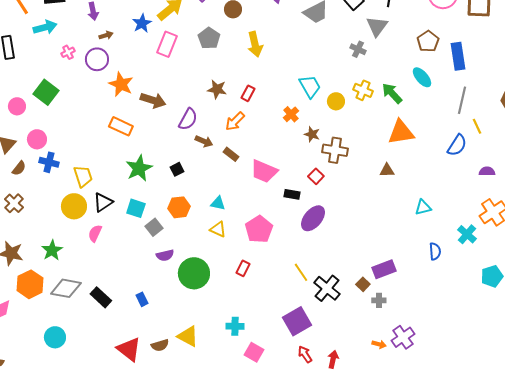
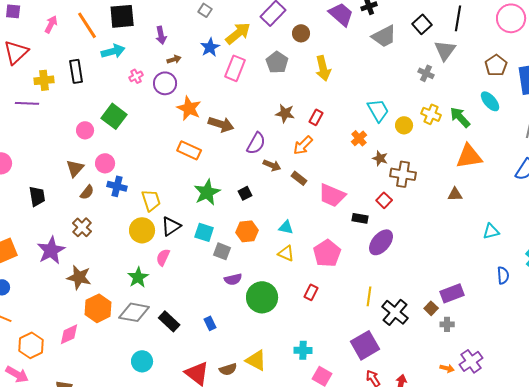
gray square: (154, 227) -> (222, 251), turned -30
green star: (52, 250) -> (138, 277), moved
yellow line: (301, 272) -> (369, 296), turned 42
cyan circle: (55, 337) -> (142, 361), moved

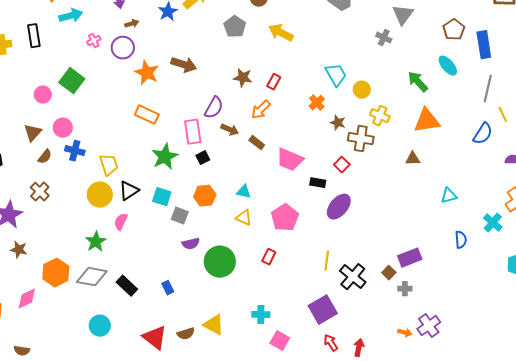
pink rectangle: (235, 68) -> (193, 132), moved, turned -30
yellow arrow: (323, 68) -> (281, 33), turned 130
yellow cross: (431, 114) -> (380, 116), moved
brown arrow: (221, 124) -> (184, 65), moved
brown star: (79, 277) -> (19, 250), moved, size x0.7

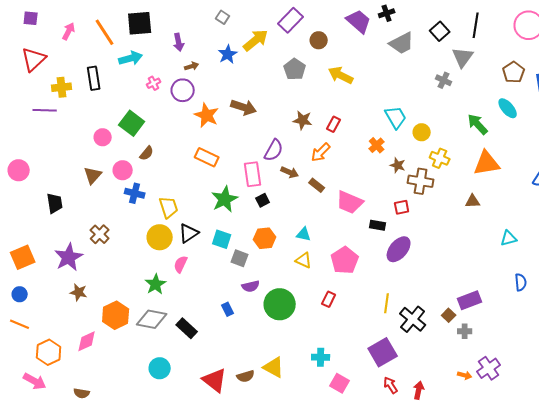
brown semicircle: (45, 157) -> (147, 153), moved
red square: (342, 165) -> (402, 207), turned 35
blue rectangle: (168, 288) -> (228, 309), moved

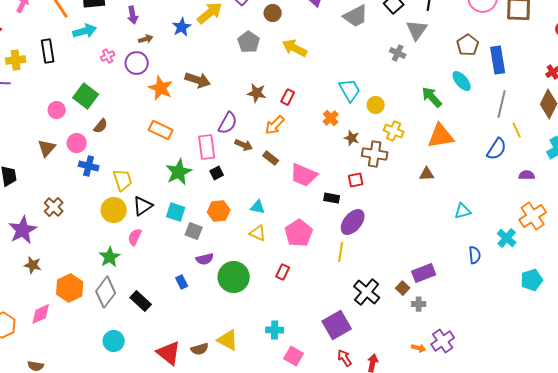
yellow line: (387, 303) -> (341, 252), moved
gray diamond: (152, 319) -> (106, 292), turned -64

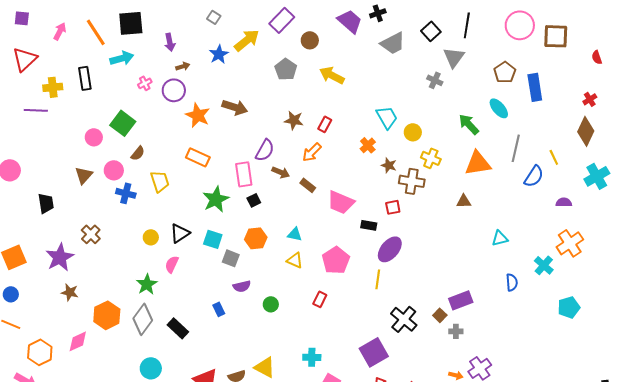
gray line: (502, 104) -> (516, 148), moved
yellow trapezoid: (123, 180) -> (160, 181), moved
yellow circle: (114, 210) -> (151, 237), size x0.6
green circle: (234, 277) -> (271, 304), size x0.5

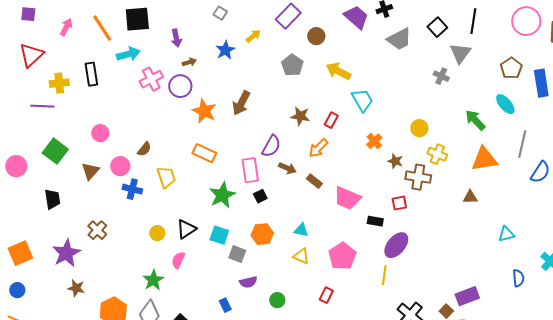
yellow arrow: (247, 40) -> (253, 36), size x0.6
pink cross: (145, 83) -> (151, 79), size x1.6
brown arrow: (235, 107) -> (241, 103), turned 100
cyan trapezoid: (387, 117) -> (362, 100), moved
green square: (123, 123) -> (55, 151), moved

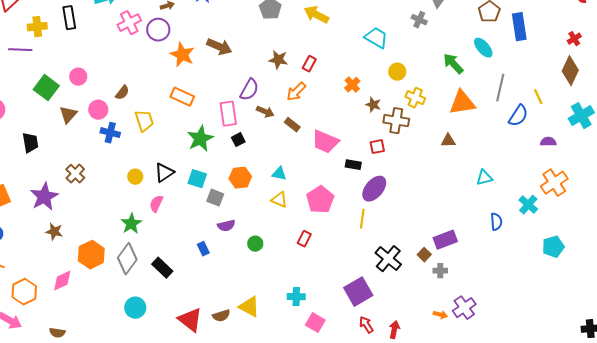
cyan trapezoid: (362, 100) -> (376, 38), moved, turned -30
brown arrow: (241, 103) -> (219, 47), turned -95
green square: (55, 151) -> (46, 88), moved

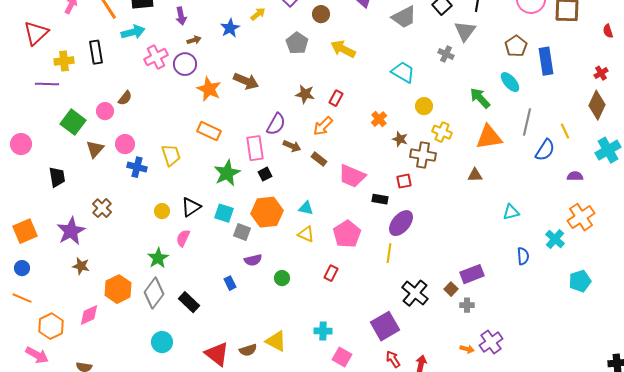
brown semicircle: (122, 93) -> (125, 98), moved
orange hexagon: (240, 178) -> (267, 212), size x1.4

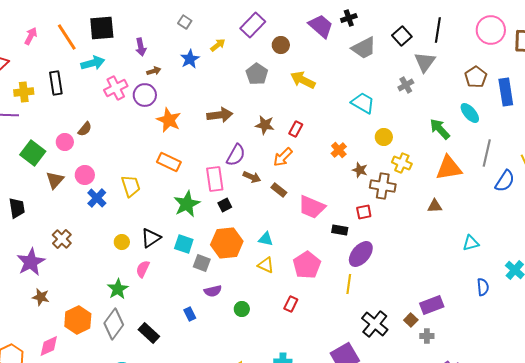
gray cross: (446, 54) -> (406, 85), turned 35
brown arrow: (246, 81) -> (220, 115), moved, turned -30
blue cross: (137, 167) -> (97, 198), turned 30

